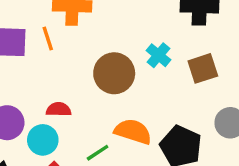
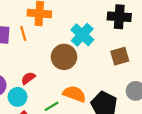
cyan cross: (159, 55) -> (82, 35), moved, size x1.5
red semicircle: (59, 109) -> (28, 78), turned -40

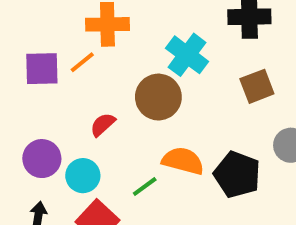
orange line: (23, 33) -> (82, 62), turned 72
red semicircle: (28, 78) -> (103, 125), moved

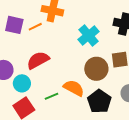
brown circle: (158, 97) -> (96, 69), moved
red semicircle: (103, 125) -> (38, 60), size x1.6

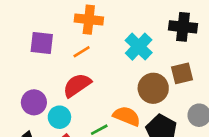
orange line: (35, 27) -> (82, 52), moved

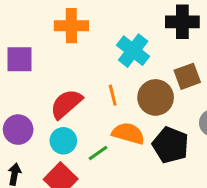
orange line: (82, 52) -> (113, 95), moved, turned -66
cyan circle: (59, 117) -> (63, 141), moved

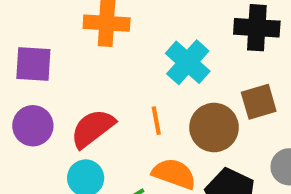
purple circle: (18, 130) -> (33, 126), moved

